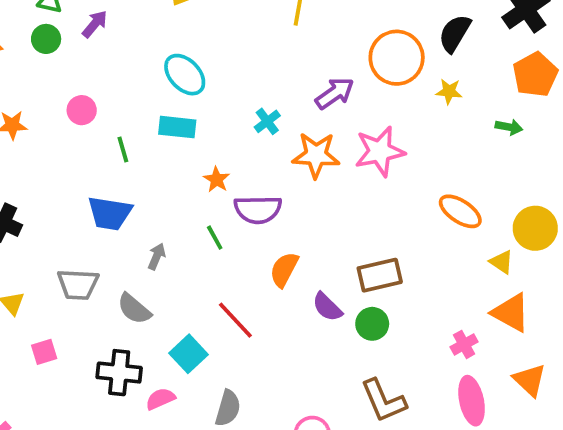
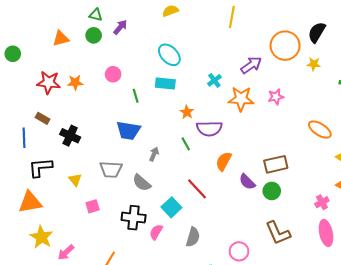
pink star: (380, 151) -> (276, 97), size x0.6
pink semicircle: (160, 399) -> (156, 232), turned -35

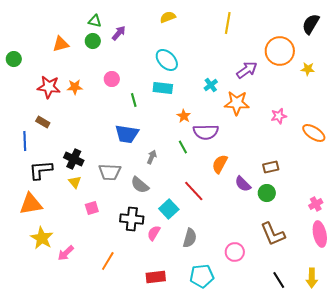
black semicircle: (317, 32) -> (311, 24), moved
pink star: (276, 97) -> (279, 116), moved
black cross: (70, 136) -> (74, 159), moved
brown rectangle: (276, 164) -> (271, 167), size x0.7

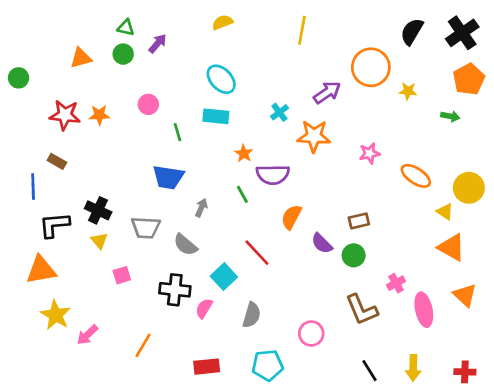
pink cross: (316, 204) -> (396, 283), moved

